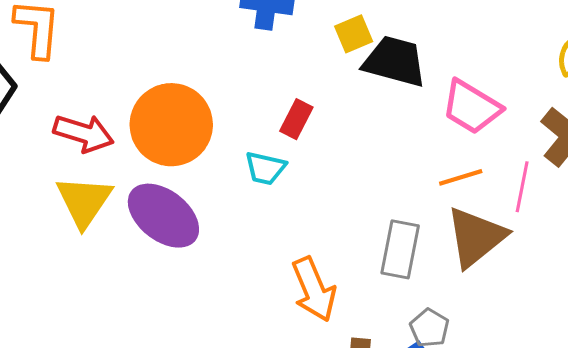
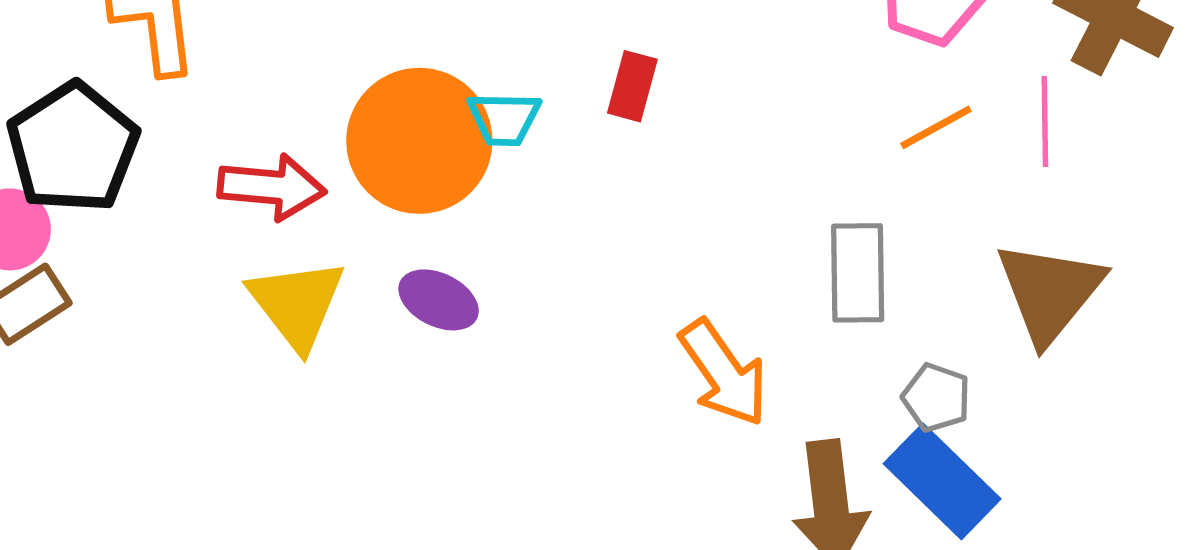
cyan trapezoid: (265, 168) -> (504, 119), moved
purple ellipse: (163, 216) -> (439, 300), size x0.6
brown triangle: (476, 237) -> (1050, 292), moved

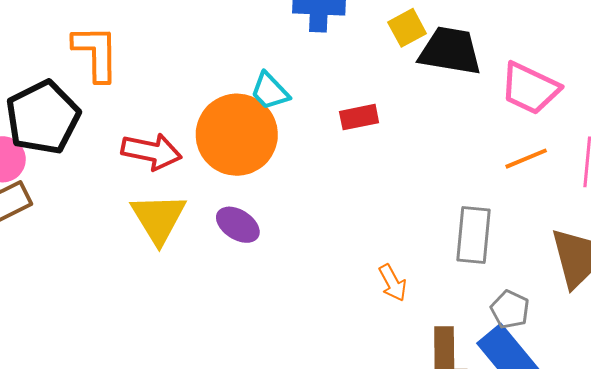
red rectangle: (632, 86) -> (359, 117), turned 57
cyan trapezoid: (504, 119) -> (270, 91), moved, turned 39
orange arrow: (724, 373) -> (393, 283), size x0.6

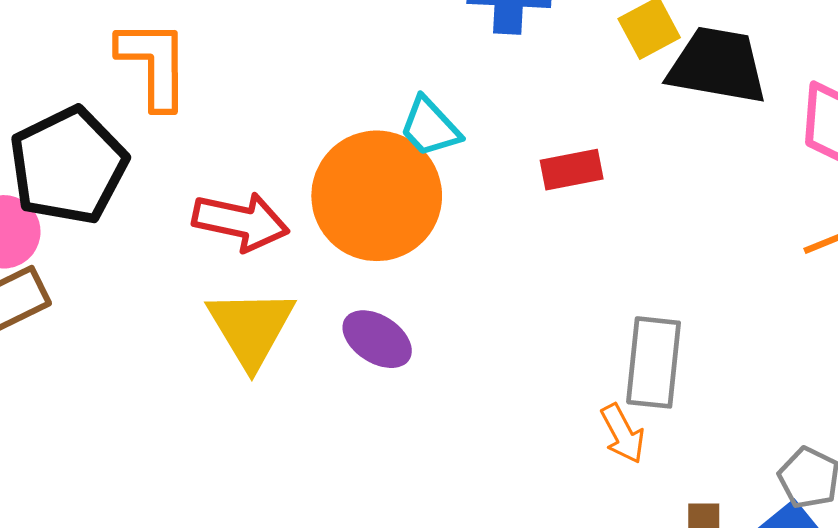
gray rectangle: (474, 235) -> (654, 362), moved

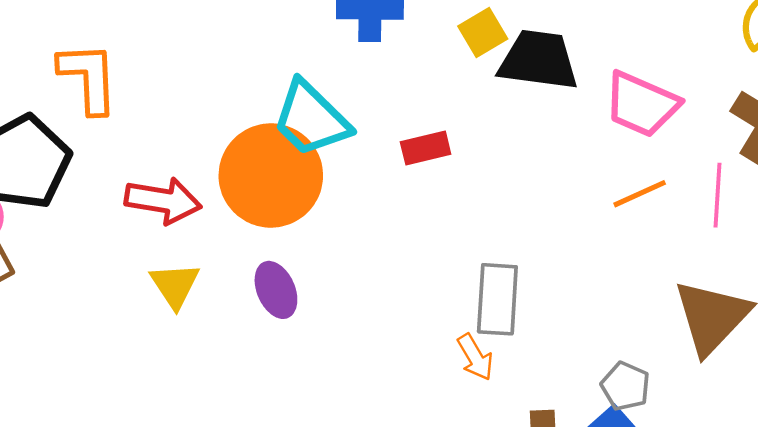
cyan trapezoid: (430, 127) -> (311, 119), size x1.6
yellow triangle: (251, 328) -> (175, 285), size x0.7
purple ellipse: (377, 339) -> (276, 290), turned 36

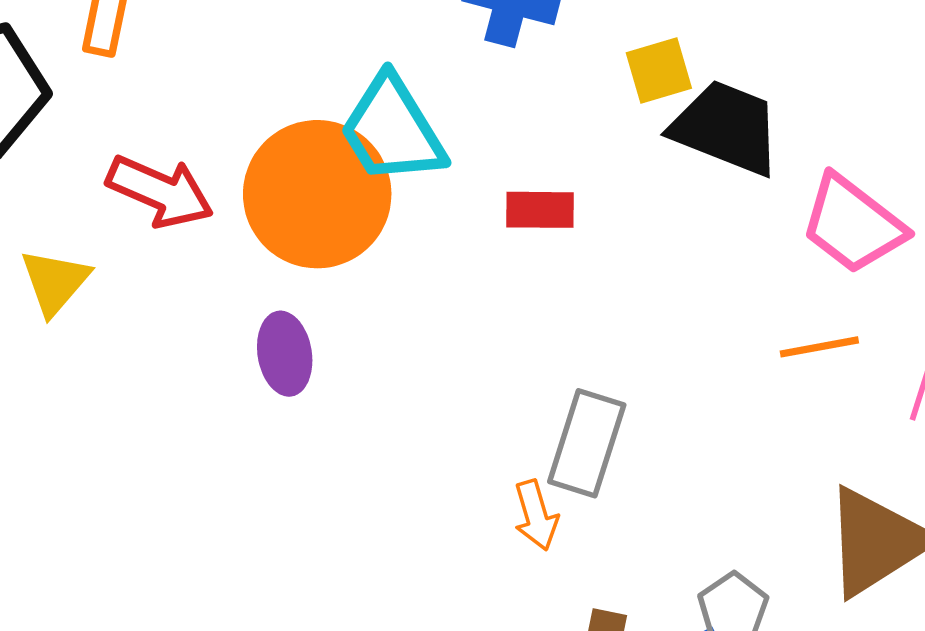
yellow triangle: (175, 285) -> (55, 282), moved

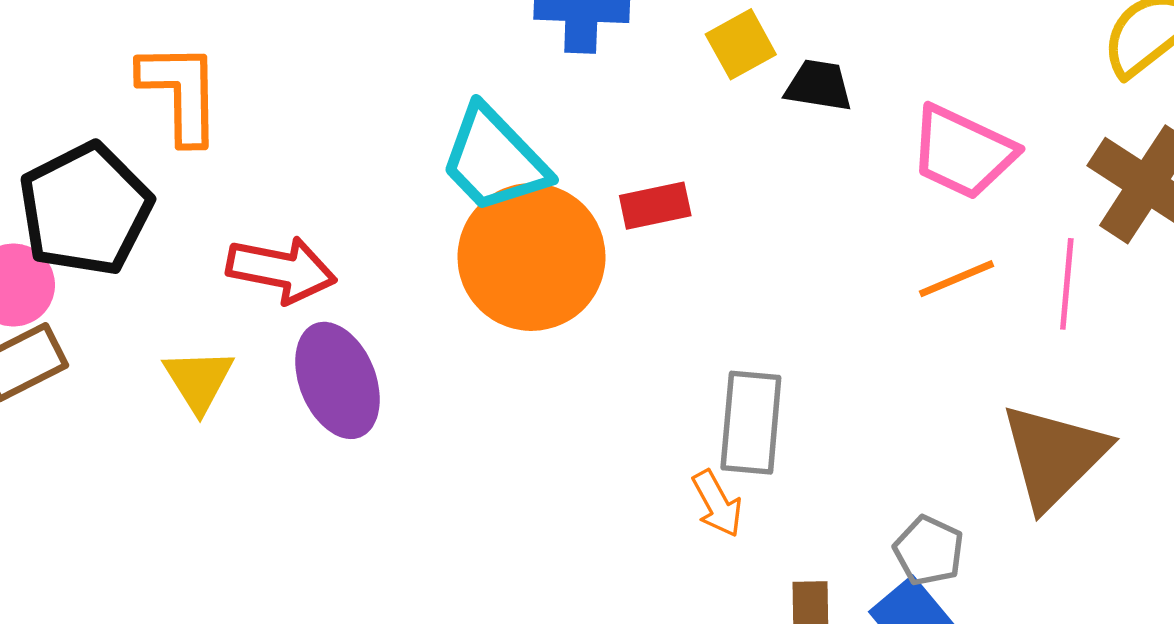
black trapezoid: (726, 128) -> (819, 85), size x0.6
orange circle: (317, 194) -> (531, 257), moved
purple ellipse: (285, 354) -> (338, 380), moved, size x1.4

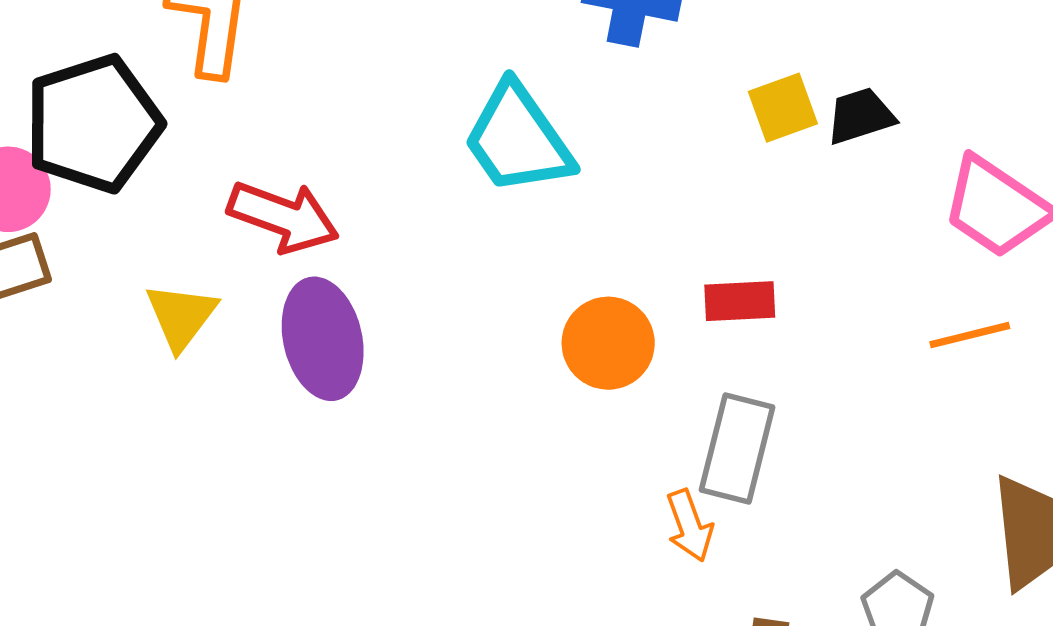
yellow square: (741, 44) -> (783, 108), moved
black trapezoid: (819, 85) -> (860, 116), turned -36
red rectangle: (655, 206) -> (740, 301), moved
orange circle: (531, 257) -> (608, 343), moved, size x0.6

